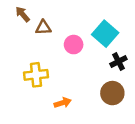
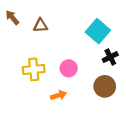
brown arrow: (23, 14) -> (12, 18), moved
pink circle: (74, 45) -> (69, 68), moved

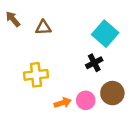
black cross: (110, 57) -> (94, 63), moved
pink circle: (69, 68) -> (86, 100), moved

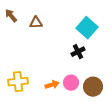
yellow cross: (36, 75) -> (18, 82), moved
brown circle: (112, 93) -> (93, 87), moved

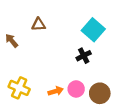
brown arrow: (11, 16) -> (12, 41), moved
yellow cross: (18, 82) -> (19, 88), turned 30

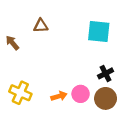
cyan square: (93, 30) -> (99, 31), turned -35
black cross: (84, 56) -> (106, 73), moved

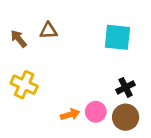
brown arrow: (12, 43) -> (19, 39), moved
yellow cross: (20, 93) -> (24, 85), moved

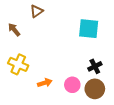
brown triangle: (48, 31) -> (37, 11), moved, turned -32
orange arrow: (70, 114) -> (45, 83), moved

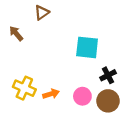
cyan square: (89, 29) -> (87, 47), moved
yellow cross: (18, 64) -> (24, 88), moved

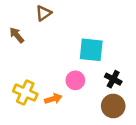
black cross: (108, 75) -> (113, 79), turned -35
pink circle: (82, 96) -> (75, 80), moved

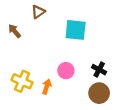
cyan square: (91, 50) -> (76, 30), moved
orange arrow: (53, 99) -> (47, 87), turned -56

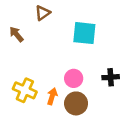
black cross: (99, 70) -> (111, 77), turned -32
brown circle: (99, 93) -> (76, 103), moved

